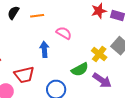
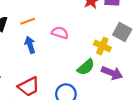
blue arrow: (44, 49) -> (30, 45), moved

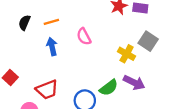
pink semicircle: (60, 33) -> (84, 37), turned -140
green semicircle: (86, 67) -> (109, 88), moved

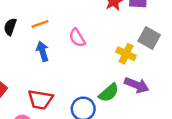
red trapezoid: (47, 90) -> (40, 100), turned 35

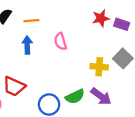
yellow cross: (126, 54) -> (99, 67), turned -36

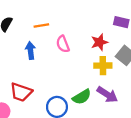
red star: (101, 18) -> (99, 42), moved
orange line: (31, 21) -> (41, 26), moved

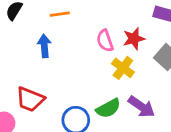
pink semicircle: (63, 44) -> (105, 41), moved
yellow cross: (103, 66) -> (123, 68), moved, turned 35

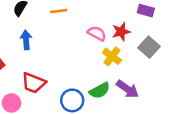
pink semicircle: (105, 41) -> (97, 33), turned 138
blue arrow: (44, 46) -> (26, 40), moved

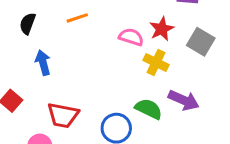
green semicircle: (100, 90) -> (149, 109), turned -115

